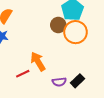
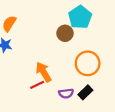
orange circle: (75, 32) -> (88, 63), moved
red line: (23, 74) -> (37, 85), moved

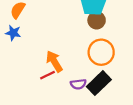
brown circle: (65, 33) -> (97, 20), moved
black rectangle: (85, 92) -> (99, 83), size x1.5

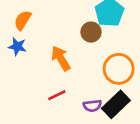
brown circle: (97, 20) -> (91, 32), moved
orange arrow: (54, 61) -> (61, 58), moved

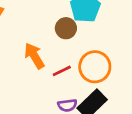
red line: (57, 95) -> (62, 71), moved

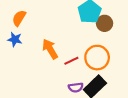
brown circle: (66, 28) -> (105, 23), moved

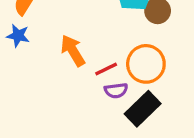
purple semicircle: (76, 87) -> (116, 91), moved

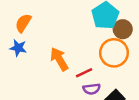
orange circle: (146, 64) -> (114, 53), moved

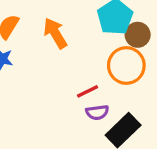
orange arrow: (59, 59) -> (55, 33), moved

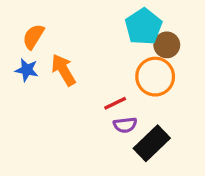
orange arrow: (55, 33) -> (63, 70), moved

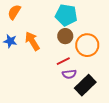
cyan pentagon: (143, 27) -> (66, 15), moved, turned -30
orange semicircle: (33, 37) -> (14, 12), moved
brown circle: (167, 45) -> (65, 36), moved

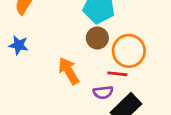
orange arrow: (32, 41) -> (69, 71), moved
red line: (63, 61) -> (117, 74), moved, turned 32

